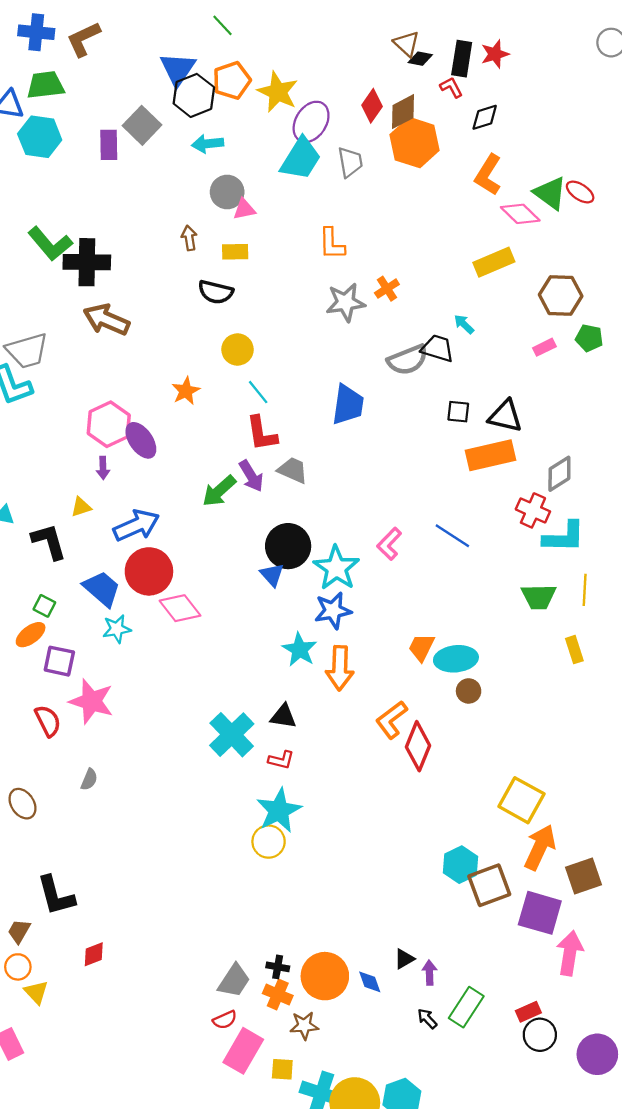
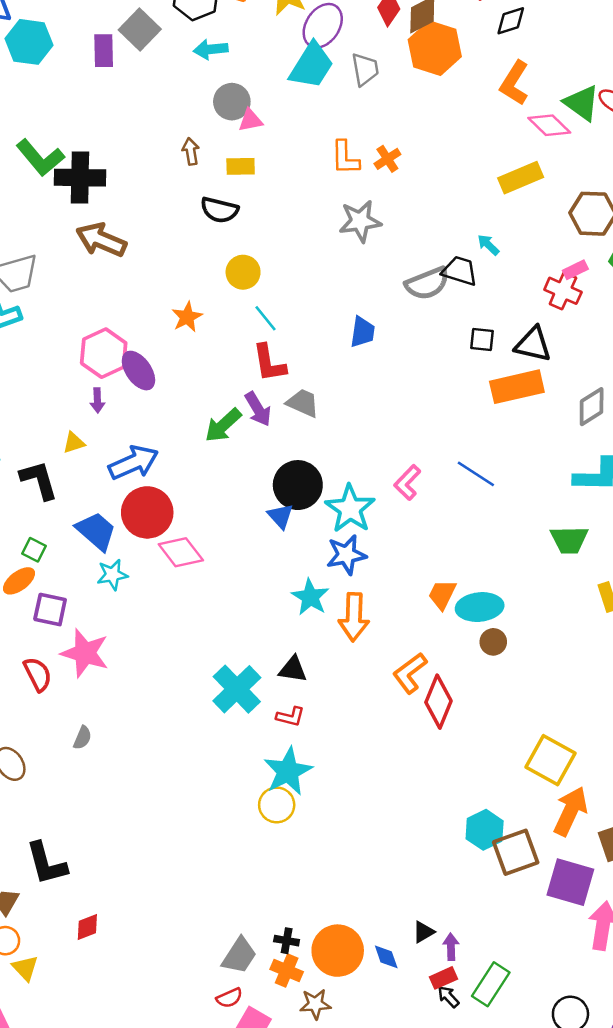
orange cross: (387, 289) -> (387, 159), moved
blue trapezoid: (348, 405) -> (363, 332), size x0.7
red cross: (533, 510) -> (563, 291), moved
red rectangle: (528, 1012) -> (443, 978), moved

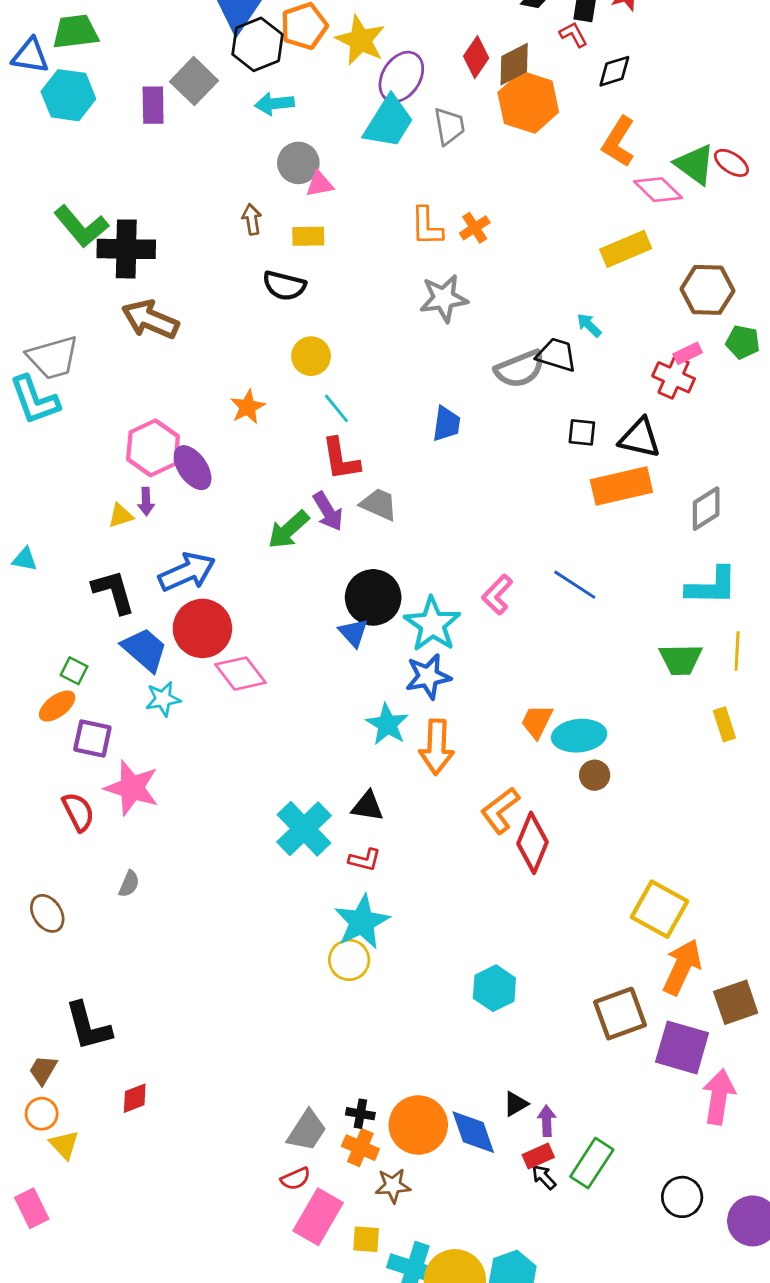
yellow triangle: (74, 443) -> (121, 516), moved
black L-shape: (39, 480) -> (114, 592), moved
cyan hexagon: (485, 830) -> (494, 988), moved
blue diamond: (386, 957) -> (473, 1132), size x1.6

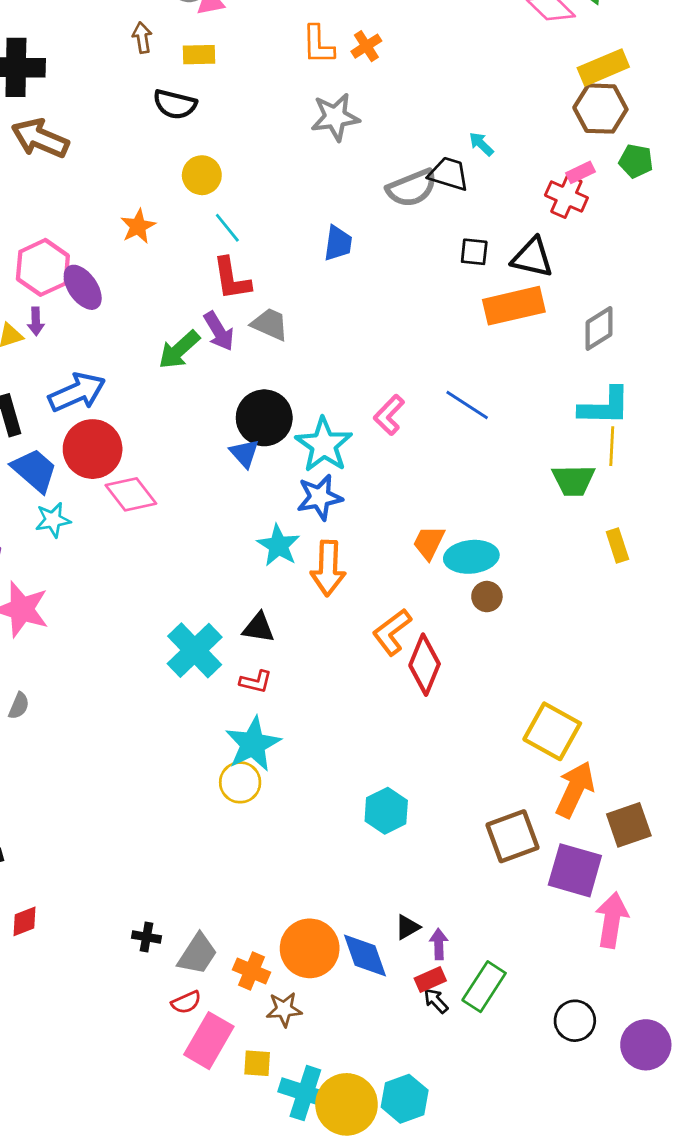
yellow rectangle: (626, 249) -> (603, 67), moved
yellow line: (737, 651) -> (612, 446), moved
black cross: (360, 1114) -> (146, 937), moved

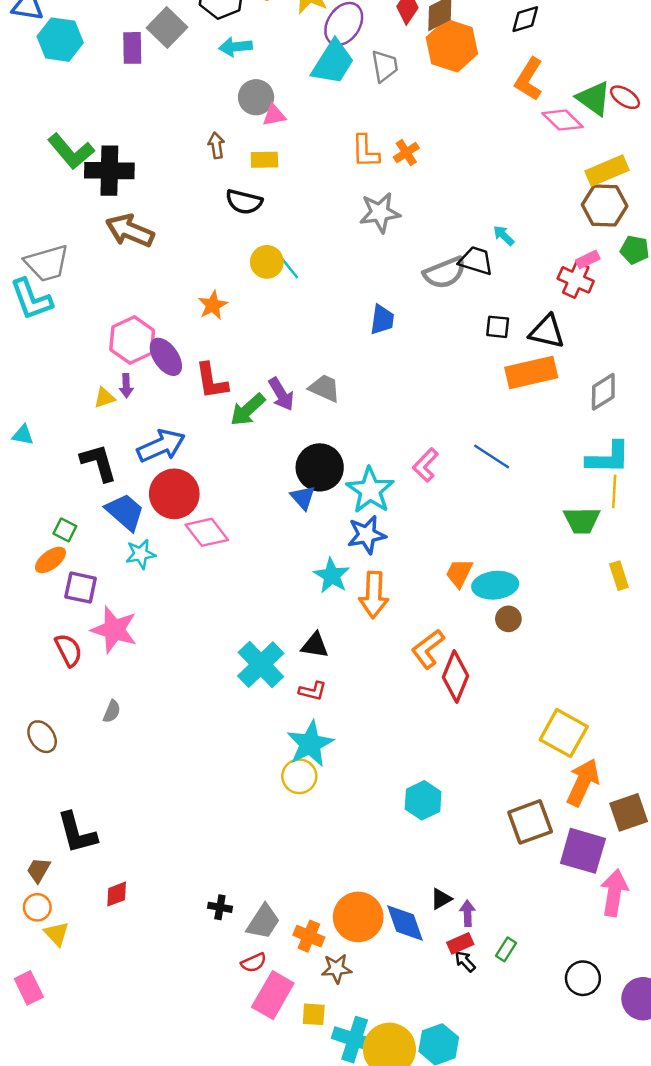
cyan line: (227, 228) -> (288, 267), moved
red L-shape: (232, 279) -> (212, 381), moved
green rectangle: (484, 987) -> (506, 949), size x0.6

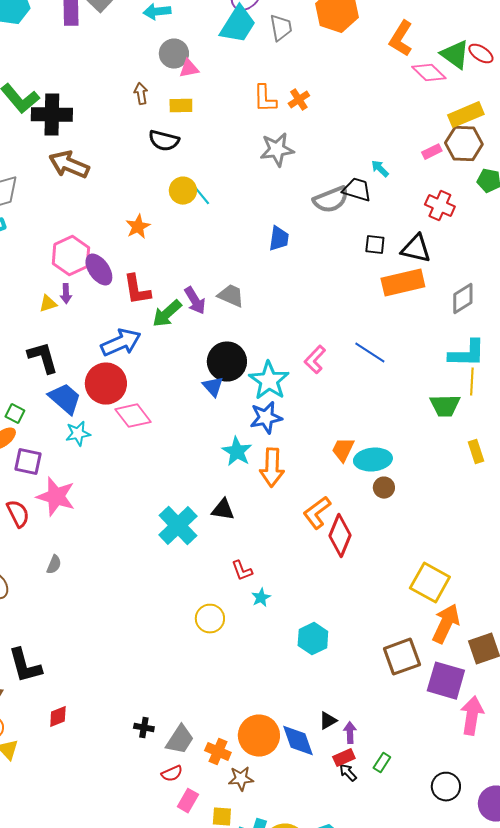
pink rectangle: (588, 259) -> (432, 152), moved
blue arrow: (161, 446) -> (121, 343), moved
red L-shape: (312, 691) -> (242, 571), moved, turned 55
cyan star: (310, 744) -> (261, 598), moved, size x0.5
pink rectangle: (273, 995) -> (188, 801), size x0.6

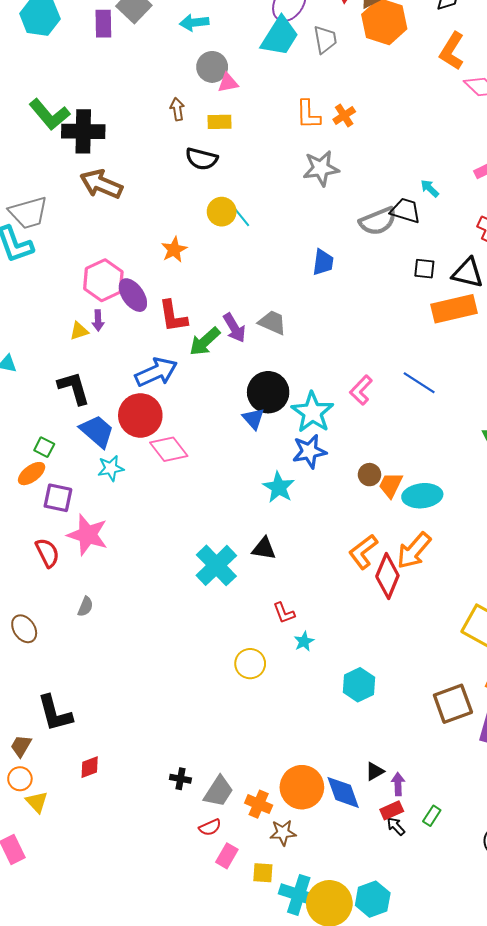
orange arrow: (272, 468) -> (414, 551), moved, turned 39
brown circle: (384, 488) -> (369, 475), moved

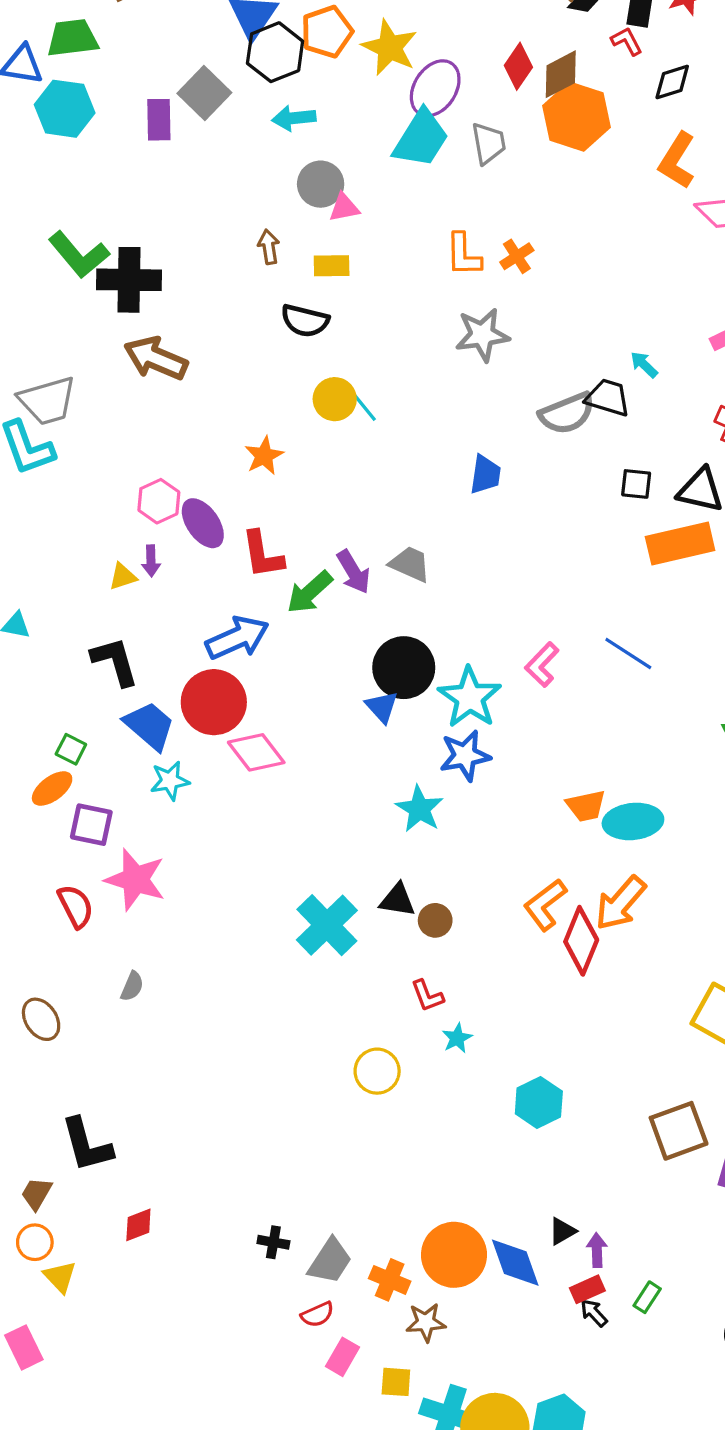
pink hexagon: (103, 280) -> (159, 501), size x0.7
brown circle: (369, 475) -> (435, 920), moved
orange trapezoid: (391, 485) -> (586, 806), turned -128

